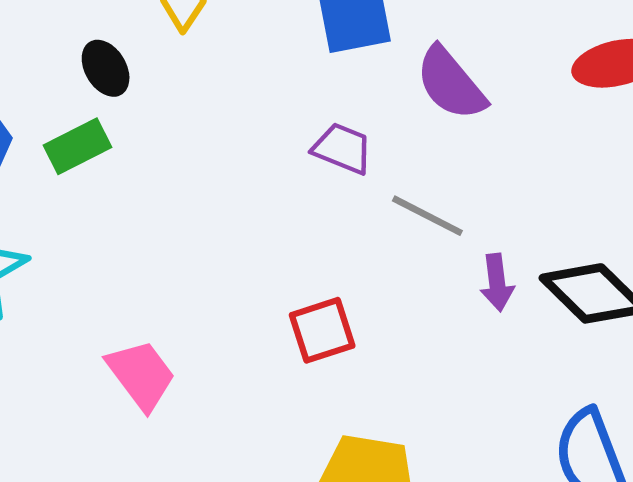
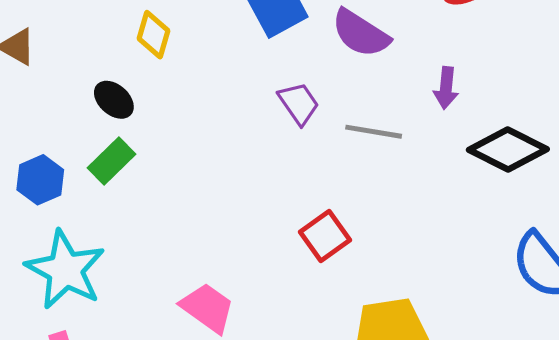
purple trapezoid: (342, 149) -> (299, 103), turned 51
purple arrow: (497, 283) -> (446, 88), moved, turned 30

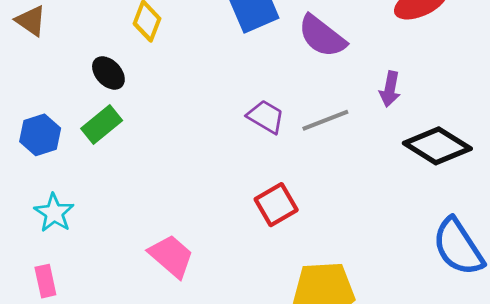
purple trapezoid: (299, 103) -> (266, 117), moved, turned -30
gray line: (374, 132) -> (325, 120), turned -36
cyan star: (65, 270) -> (54, 213), size x0.6

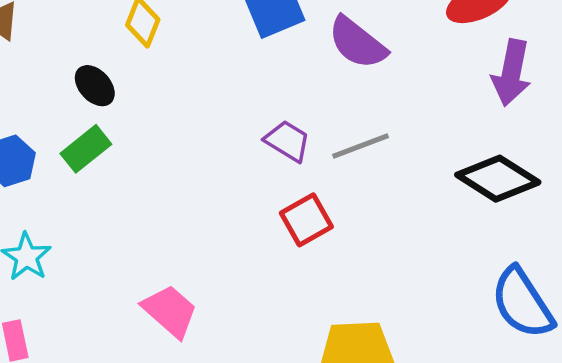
purple arrow: (390, 89) -> (511, 73), moved, size x1.5
red square: (276, 205) -> (306, 220), moved

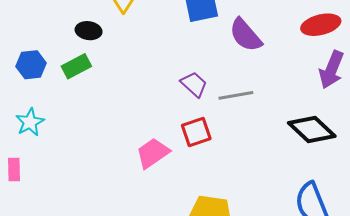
black ellipse: (95, 86) -> (89, 31), turned -50
pink trapezoid: (170, 311) -> (153, 153), moved, turned -87

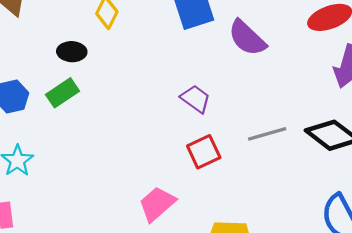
gray line: (236, 95) -> (267, 134), moved
pink trapezoid: (153, 153) -> (157, 204), moved

